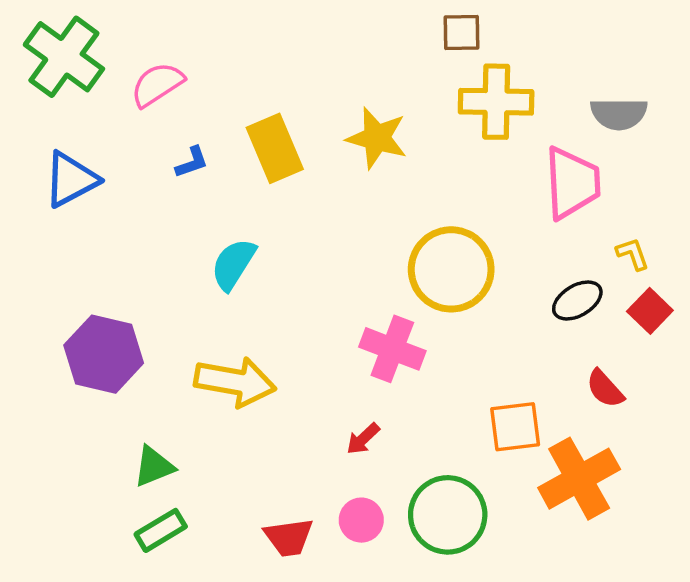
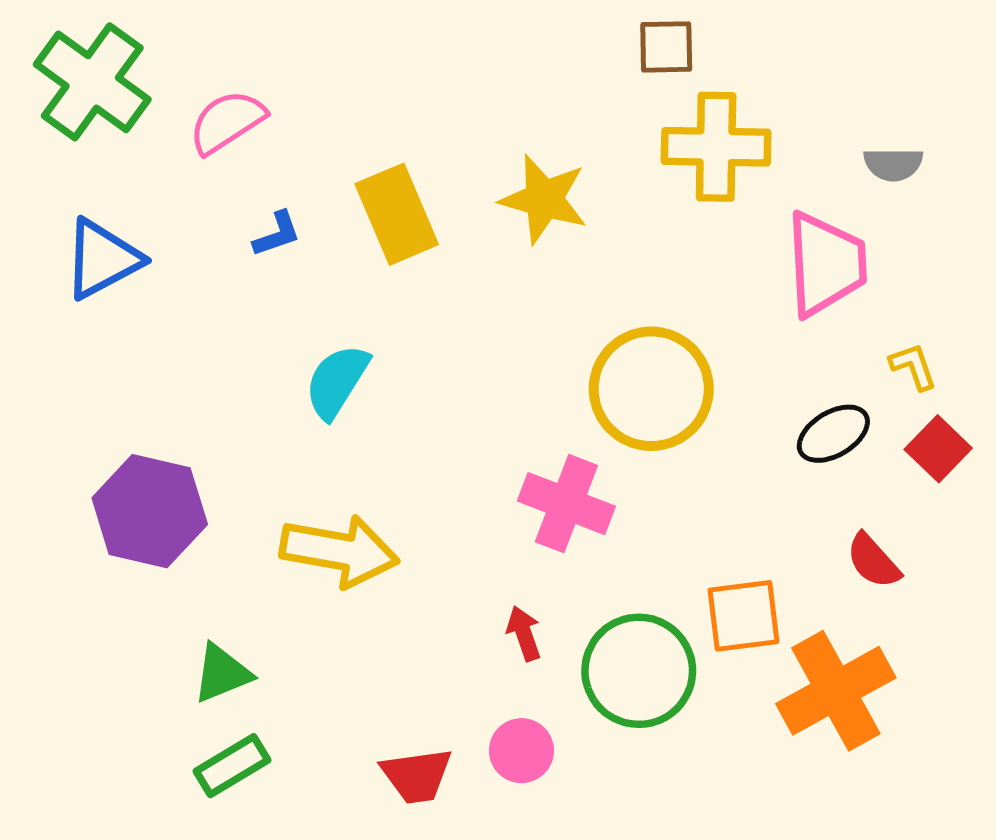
gray semicircle: (619, 114) -> (893, 164), size x0.7
red arrow: (363, 439) -> (524, 633), turned 114
green circle: (448, 515) -> (639, 671), moved

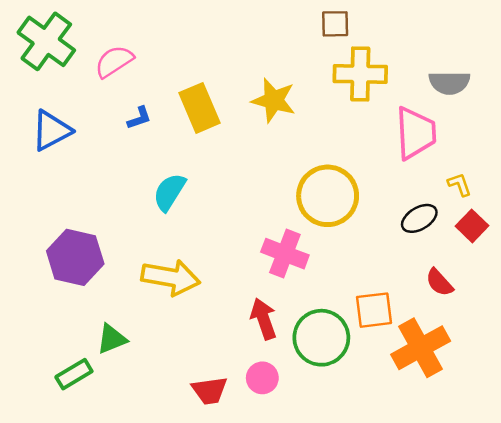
gray semicircle: (893, 164) -> (449, 83), size x1.4
red arrow: (524, 633) -> (264, 319), size x1.5
green rectangle: (232, 766) -> (74, 374), moved

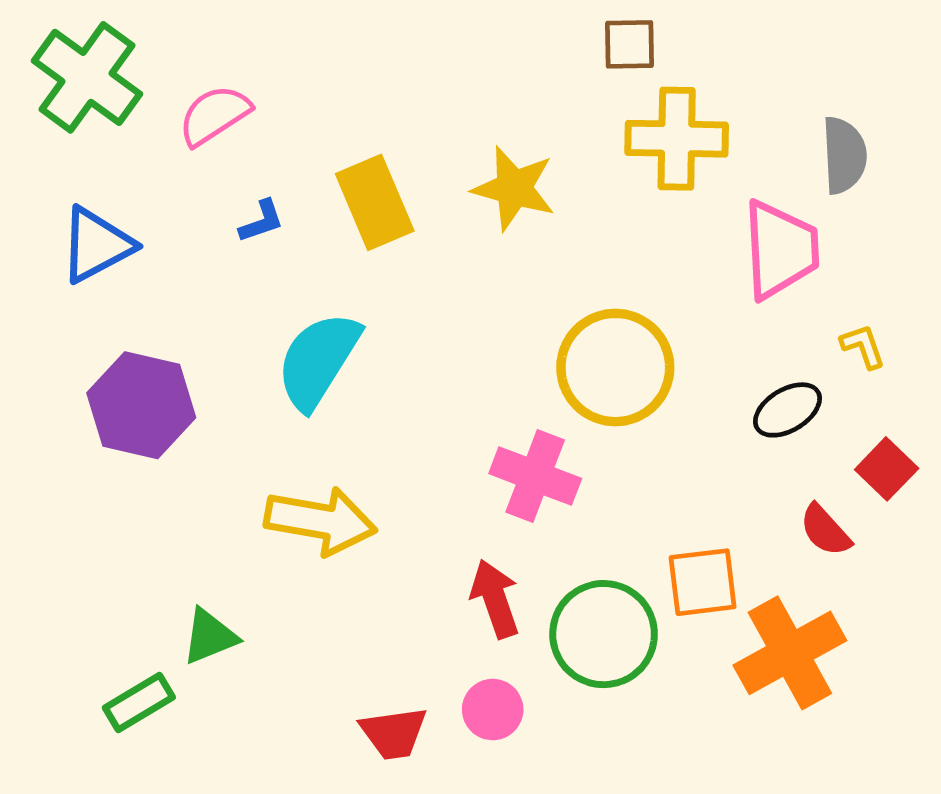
gray semicircle: (449, 83) -> (844, 155), turned -93
cyan semicircle: (169, 192) -> (318, 360), size x1.4
red square: (472, 226) -> (887, 469), moved
purple hexagon: (75, 257) -> (141, 405), moved

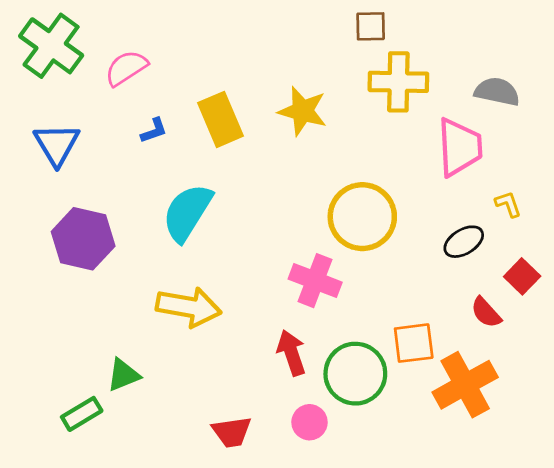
gray semicircle: (844, 155) -> (497, 92), turned -75
blue triangle: (96, 245) -> (57, 144), turned -33
pink circle: (493, 710) -> (310, 422), moved

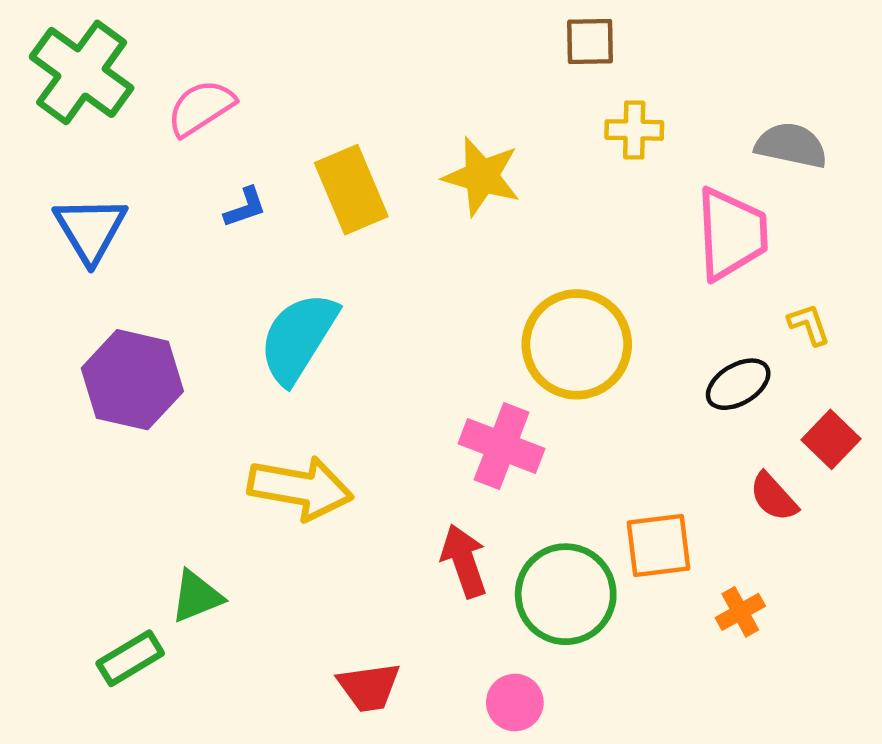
yellow cross: (398, 82) -> (634, 130), size x0.6
orange cross: (465, 385) -> (740, 612), size x0.5
pink circle: (310, 422) -> (515, 702), moved

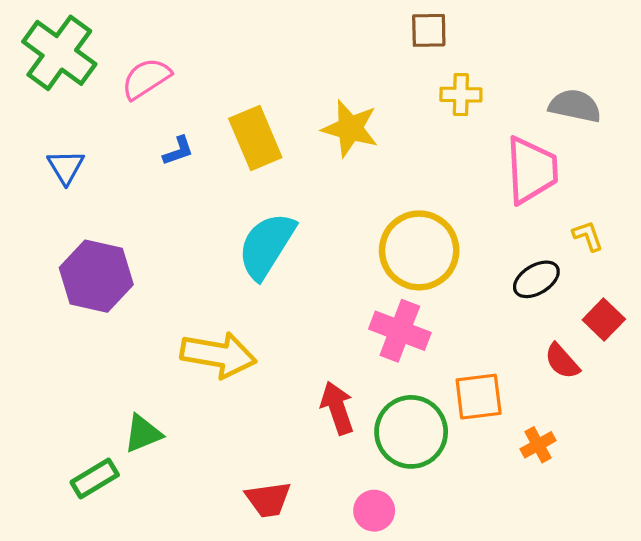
blue triangle: (90, 229) -> (66, 167), size x0.7
cyan semicircle: (298, 338) -> (267, 246), moved
pink cross: (502, 446) -> (400, 331), moved

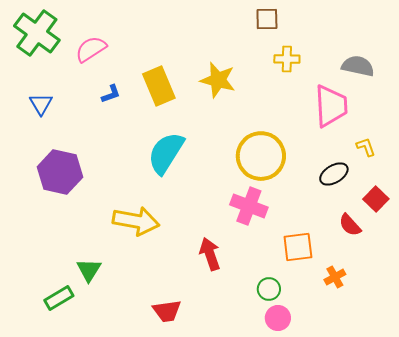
green circle: (411, 432) -> (269, 289), moved, size x0.5
green triangle: (143, 434) -> (89, 270), turned -36
pink circle: (374, 511) -> (278, 318), moved

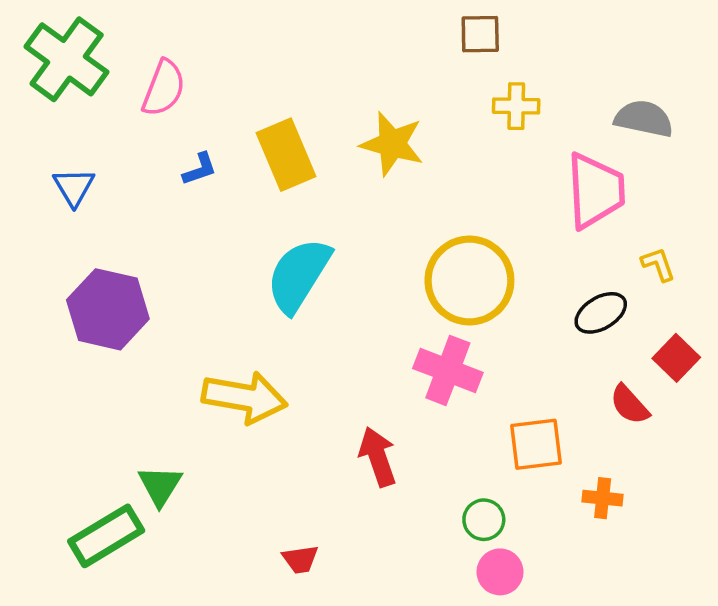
pink semicircle: (91, 49) -> (164, 88), turned 144
orange cross: (335, 277) -> (603, 498), turned 35
green rectangle: (59, 298) -> (106, 536), size x1.4
red trapezoid: (167, 311) -> (300, 559), size x0.7

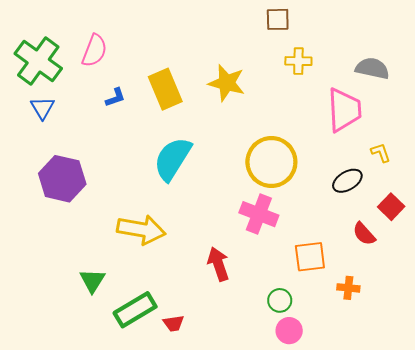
green cross: (67, 59) -> (38, 61), moved
green rectangle: (106, 536) -> (135, 310), moved

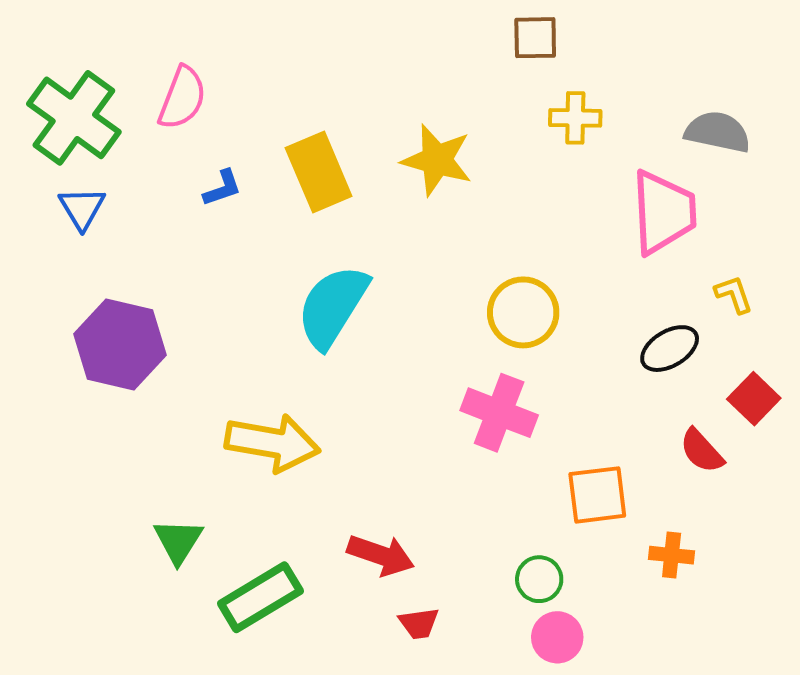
yellow circle: (271, 162) -> (523, 312), size x0.7
red arrow: (218, 264) -> (381, 555), moved, turned 128
red trapezoid: (174, 323) -> (419, 623), moved

